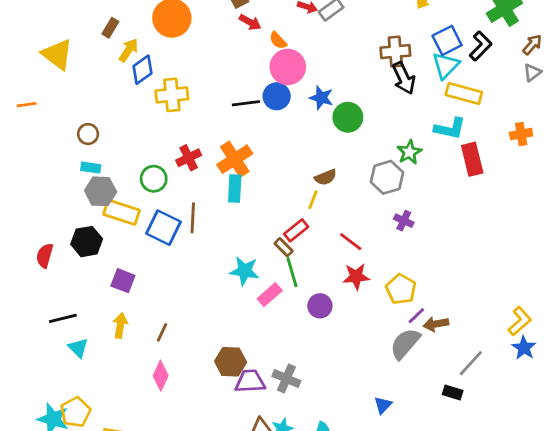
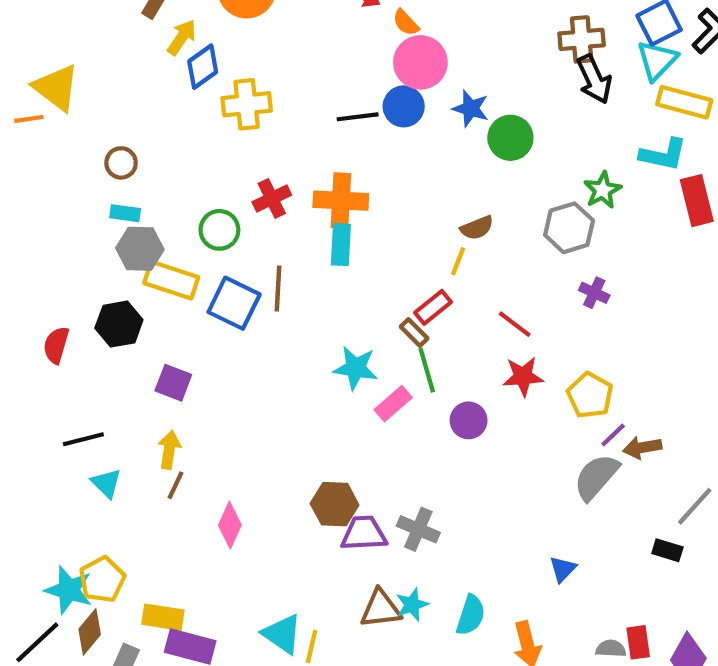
yellow triangle: (57, 54) -> (56, 88), moved
orange cross: (235, 159) -> (341, 201), turned 36
brown line: (162, 332) -> (175, 485), moved

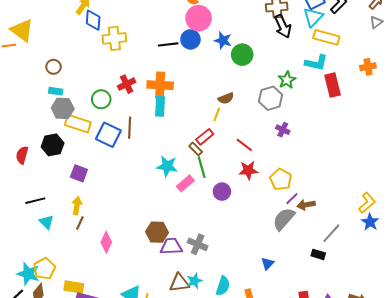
blue diamond: (203, 67) -> (93, 20), turned -50

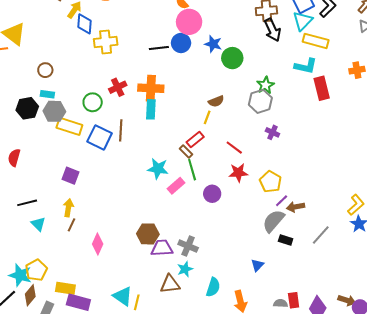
green star: (287, 80) -> (265, 85), moved
black hexagon: (53, 145) -> (27, 108), moved
black rectangle: (318, 254) -> (286, 240), moved
cyan star: (195, 281) -> (185, 269), moved

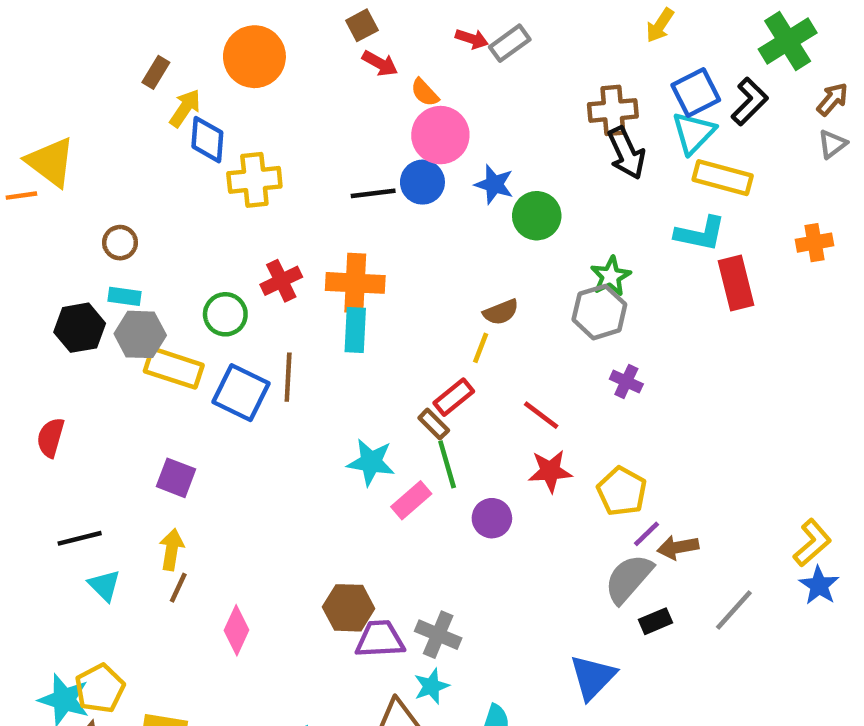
black rectangle: (286, 240) -> (655, 621), turned -40
blue triangle: (257, 265) -> (593, 677), size x1.6

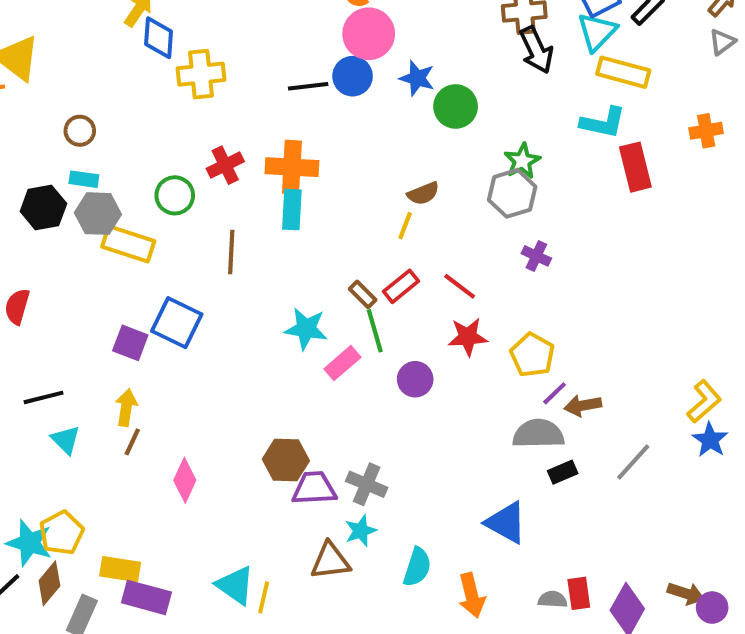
blue square: (241, 393) -> (177, 323), moved
red rectangle: (454, 397) -> (401, 286), moved
gray semicircle: (629, 579) -> (538, 434), turned 48
blue triangle: (593, 677) -> (506, 523), turned -45

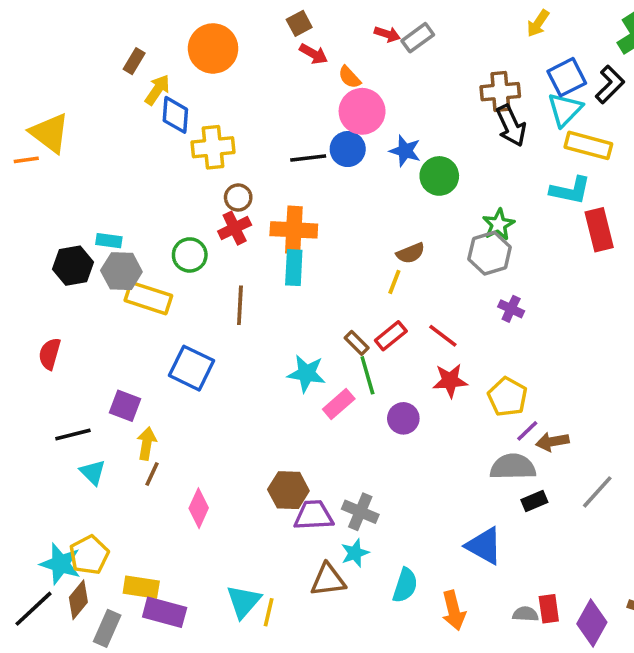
brown circle: (80, 131) -> (238, 198), moved
purple square: (130, 343) -> (125, 406), moved
cyan triangle: (235, 585) -> (244, 601), turned 36

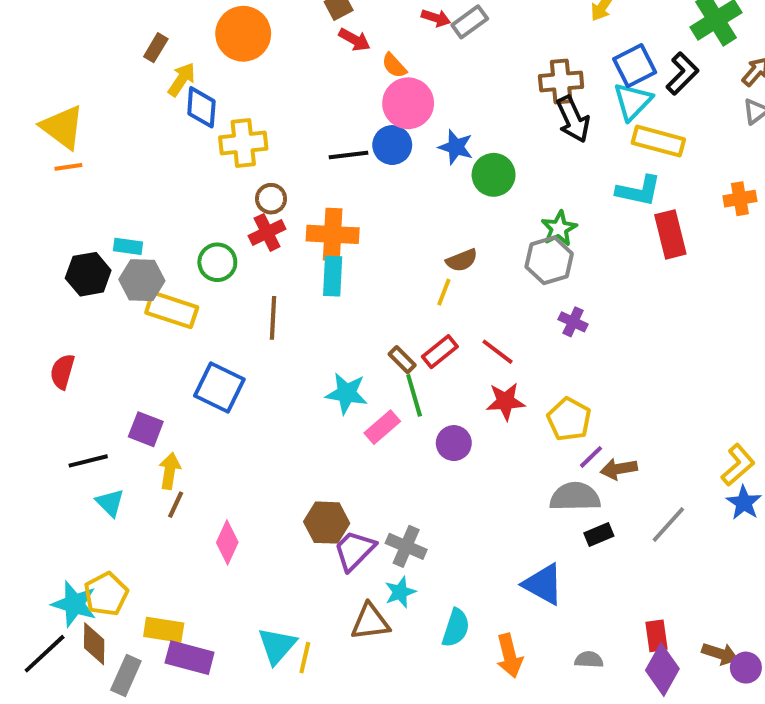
orange line: (26, 160) -> (68, 167), moved
purple trapezoid: (314, 515) -> (354, 550), turned -42
brown diamond: (78, 600) -> (94, 644), turned -39
red rectangle: (549, 609) -> (656, 636), moved

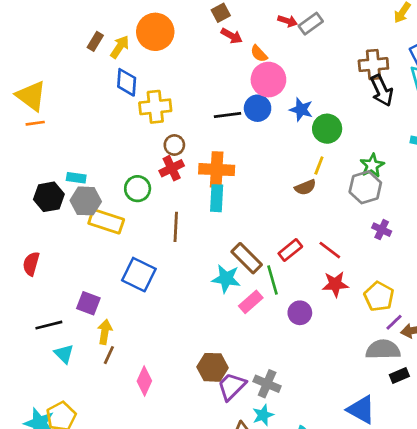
yellow arrow: (182, 79) -> (120, 47), moved
yellow line: (444, 292) -> (319, 165), moved
brown rectangle: (402, 360) -> (247, 258), moved, size x1.6

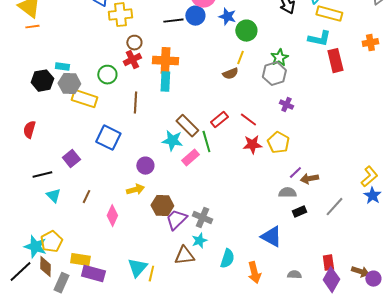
yellow pentagon: (379, 296) -> (278, 143), moved
purple square: (88, 303) -> (71, 159), turned 30
purple circle: (300, 313) -> (145, 166), moved
yellow arrow: (105, 332) -> (135, 190), moved, turned 66
gray semicircle: (383, 350) -> (287, 193), size x0.7

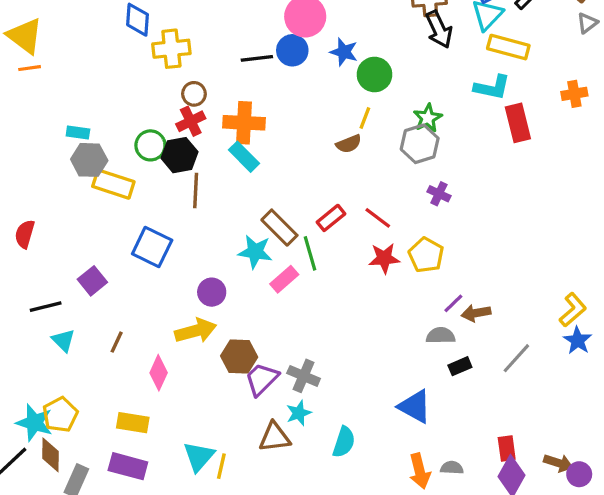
black hexagon: (42, 81) -> (179, 155), moved
cyan rectangle: (165, 82) -> (244, 157), turned -48
yellow arrow: (135, 190) -> (196, 331), size x1.4
yellow rectangle: (80, 260) -> (133, 423), moved
orange arrow: (254, 273) -> (420, 471), moved

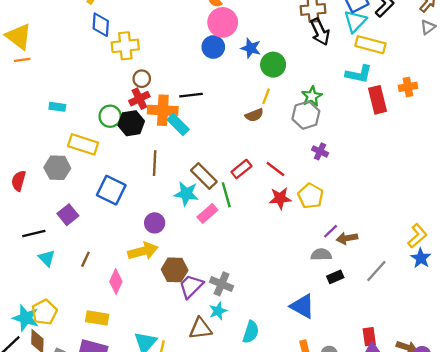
black line: (257, 58) -> (191, 95), moved
orange cross: (574, 94) -> (408, 87), moved
orange cross: (244, 123) -> (163, 110), moved
gray hexagon: (89, 160) -> (57, 168), moved
brown line: (196, 191) -> (155, 163), moved

